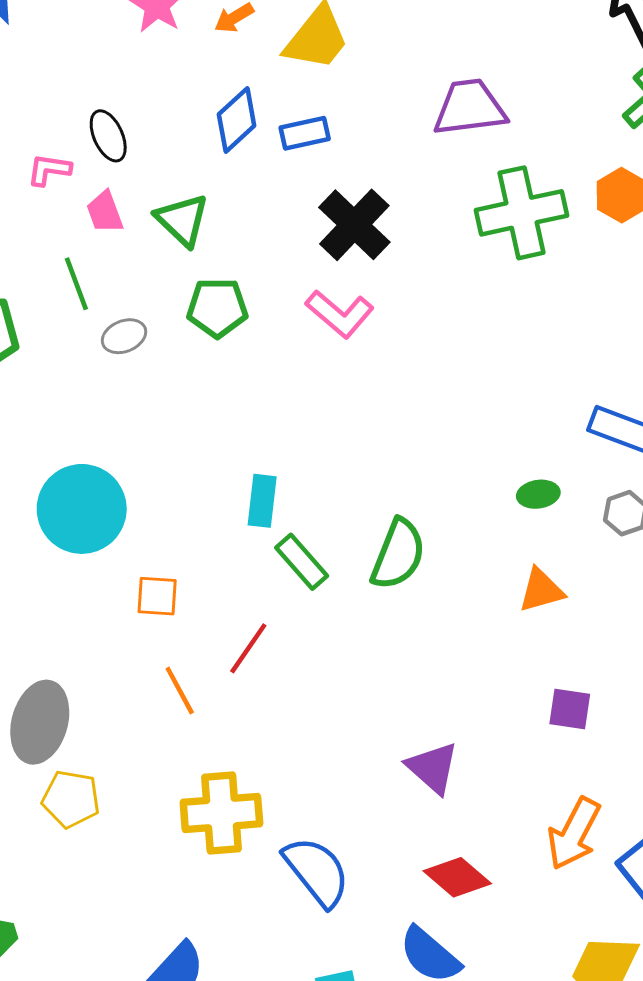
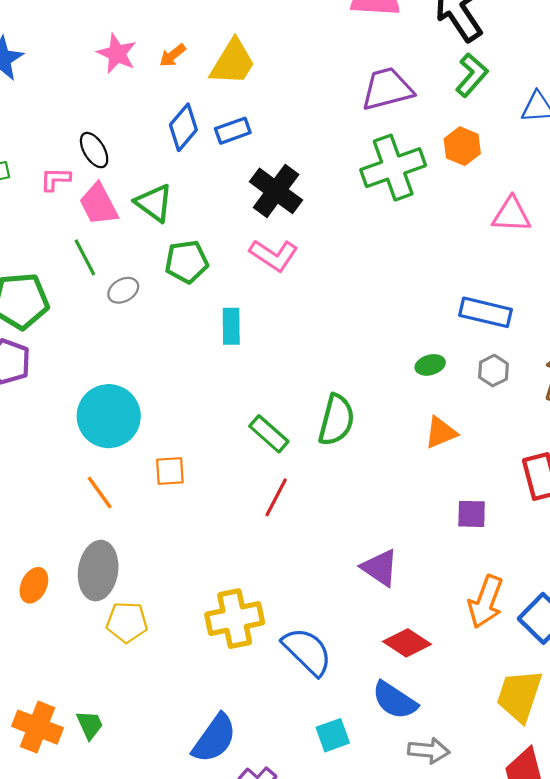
purple trapezoid: (470, 108) -> (387, 89), moved
pink trapezoid: (105, 212) -> (99, 204), size x1.4
cyan rectangle: (262, 501) -> (231, 326), moved
red line: (248, 648) -> (276, 497), moved
orange line: (180, 690) -> (100, 493), moved

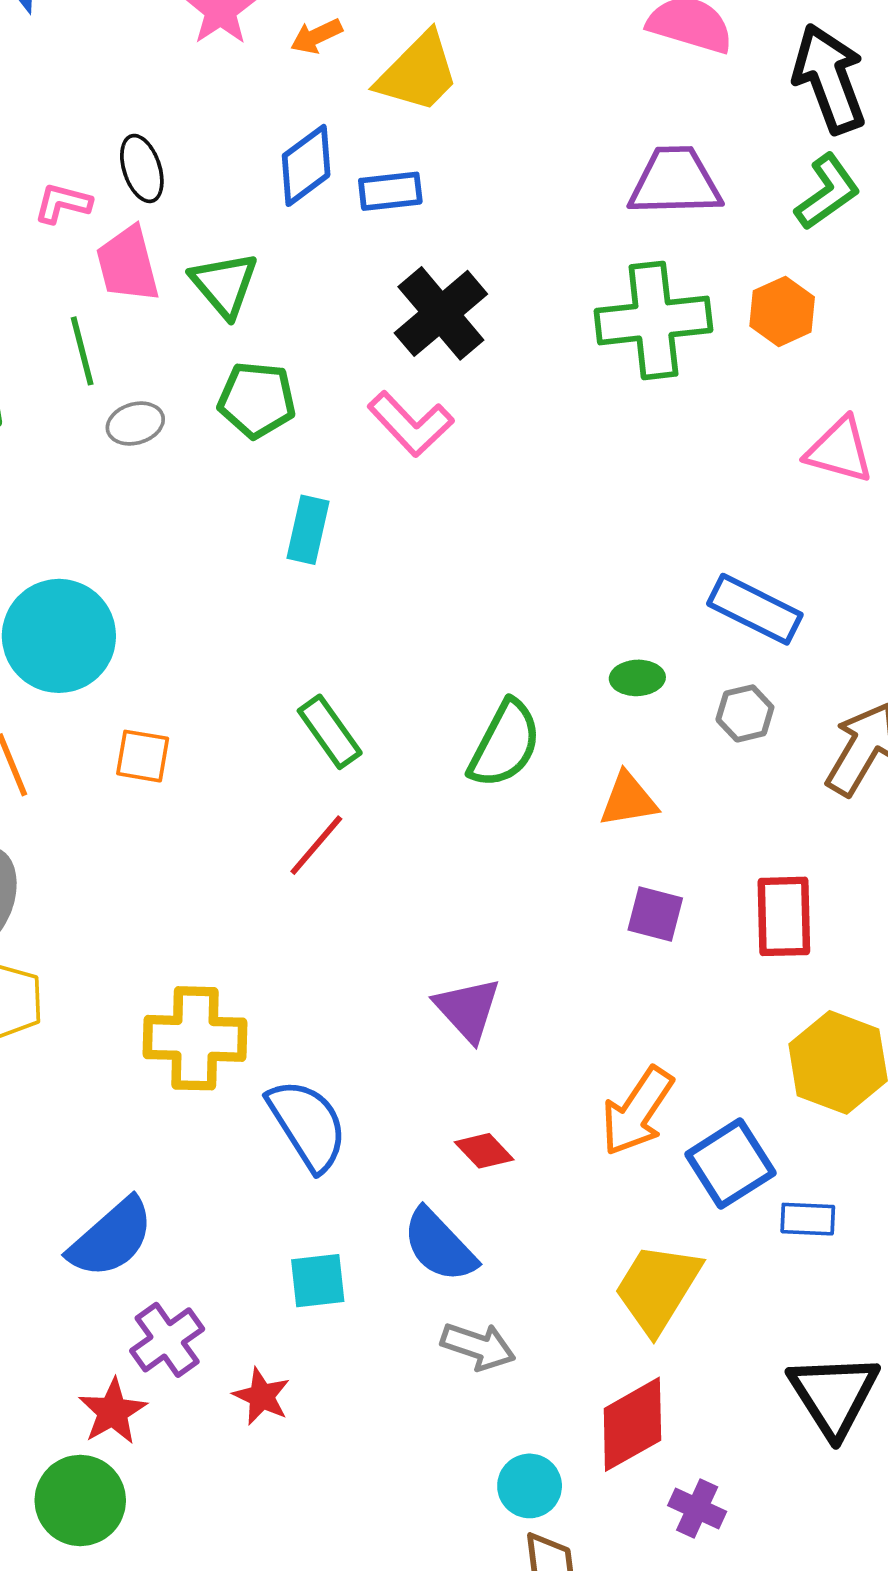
green semicircle: (336, 420) -> (505, 744), moved
purple square: (472, 514) -> (655, 914), moved
red diamond: (407, 643) -> (484, 1151), size x0.7

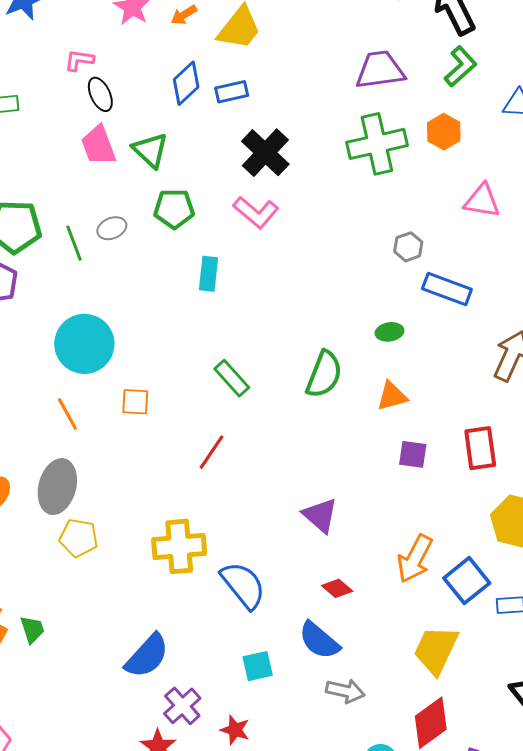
pink L-shape: (63, 203) -> (79, 60), moved
green line: (82, 351) -> (74, 243), moved
gray hexagon: (745, 713) -> (408, 247), moved
red line: (316, 845) -> (212, 452), moved

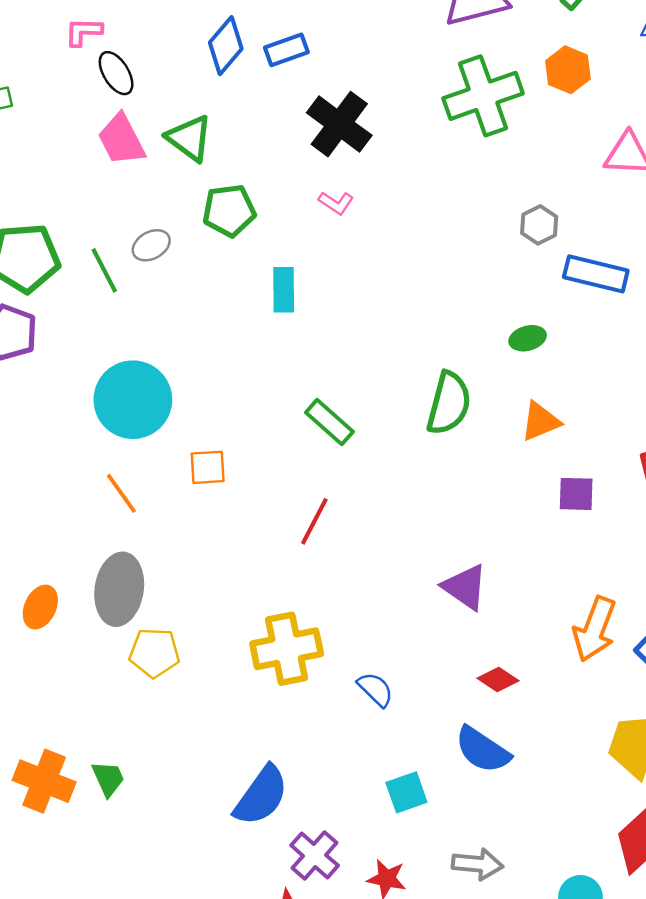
pink L-shape: (256, 212) -> (336, 203), size x0.6
blue semicircle: (243, 585) -> (375, 689), size x0.6
gray arrow: (345, 691) -> (478, 864), moved

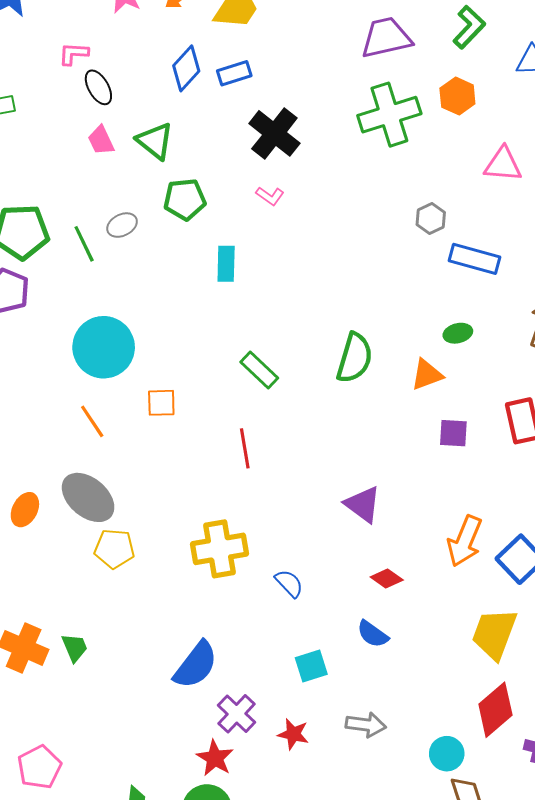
pink trapezoid: (121, 140) -> (101, 140), size x0.7
green ellipse: (528, 338) -> (458, 333), moved
red line: (314, 521) -> (245, 448), turned -39
gray ellipse: (119, 589) -> (88, 497), turned -60
blue semicircle: (483, 750) -> (373, 634), size x0.7

